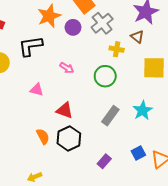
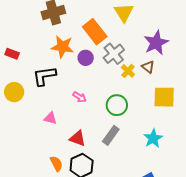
orange star: (49, 16) -> (62, 47), turned 30
yellow cross: (117, 49) -> (128, 71), moved, turned 32
gray rectangle: (110, 116) -> (111, 135), moved

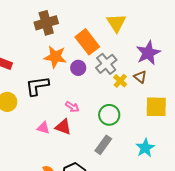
red triangle: (78, 138) -> (63, 127), moved

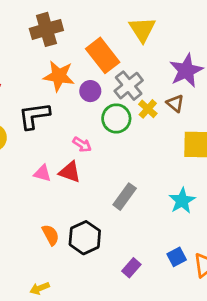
green circle: (109, 115) -> (116, 118), moved

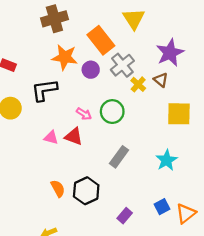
green circle: (116, 118) -> (112, 112), moved

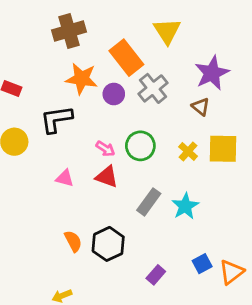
yellow cross: (138, 84) -> (188, 151), moved
red triangle: (74, 136) -> (107, 177), moved
cyan star: (167, 160) -> (185, 206), moved

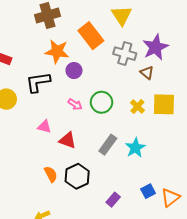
gray cross: (153, 88) -> (125, 54), moved, turned -35
purple circle: (114, 94) -> (74, 71), moved
red triangle: (107, 177) -> (68, 140), moved

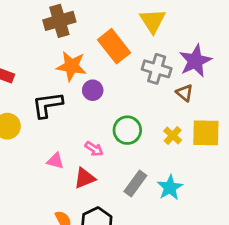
pink arrow: (75, 104) -> (94, 149), moved
red triangle: (68, 140) -> (85, 178), turned -42

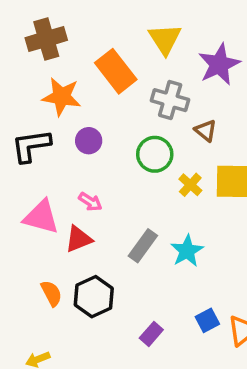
purple star: (195, 61) -> (219, 64), moved
purple circle: (93, 90) -> (89, 141), moved
green circle: (127, 130) -> (155, 154), moved
pink triangle: (55, 161) -> (41, 217), size x1.6

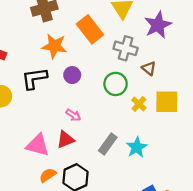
pink triangle: (41, 217) -> (38, 145), moved
orange semicircle: (51, 293) -> (48, 175), turned -96

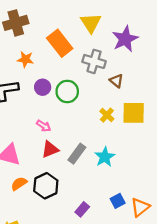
orange star: (54, 46) -> (25, 59), size x0.7
green circle: (116, 84) -> (67, 91), moved
red triangle: (65, 140) -> (50, 149), moved

